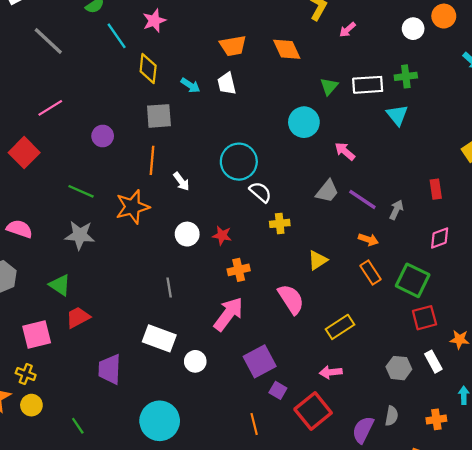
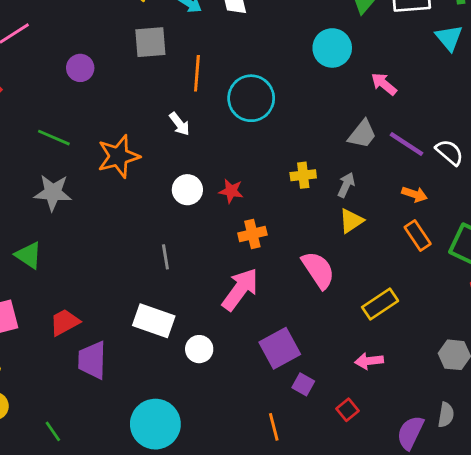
orange line: (152, 160) -> (197, 73), moved
white semicircle: (260, 192) -> (450, 152), moved
gray arrow: (396, 210) -> (346, 185), moved
red trapezoid: (78, 317) -> (65, 322), moved
red square: (313, 411) -> (347, 410), size x0.5

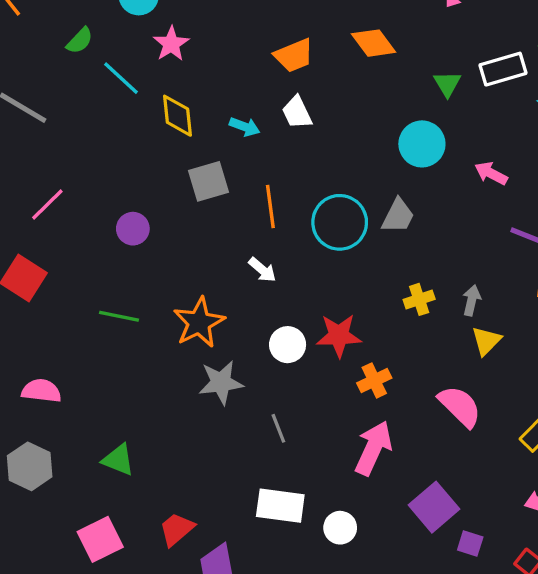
gray trapezoid: (362, 134) -> (398, 216), moved
red star: (231, 191) -> (339, 335), size x1.5
gray star: (53, 193) -> (221, 382), moved

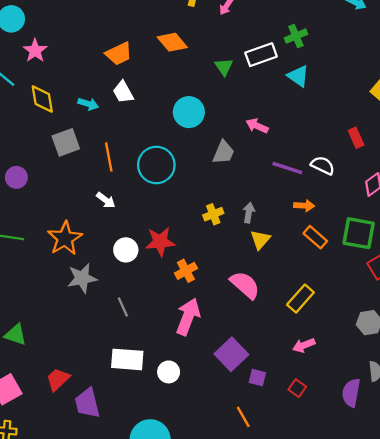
cyan circle: (422, 144) -> (189, 112), moved
gray trapezoid: (398, 216) -> (223, 152), moved

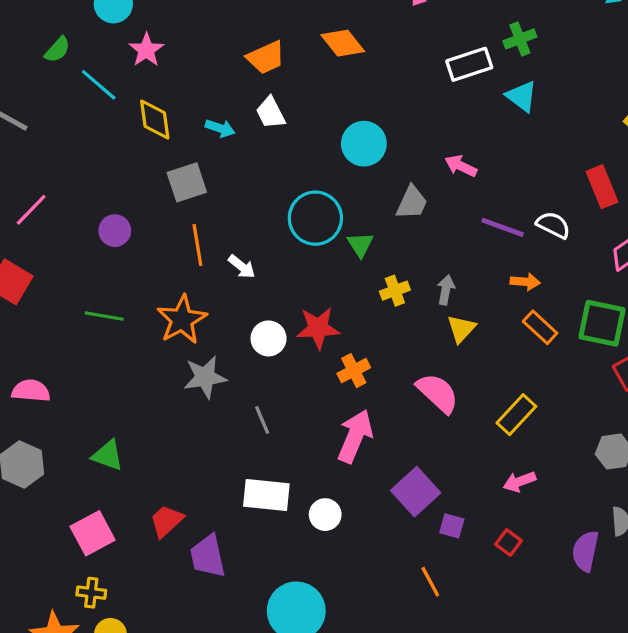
green triangle: (224, 67) -> (360, 245), moved
red rectangle: (356, 138) -> (602, 187), size x1.4
orange line: (109, 157) -> (197, 245), moved

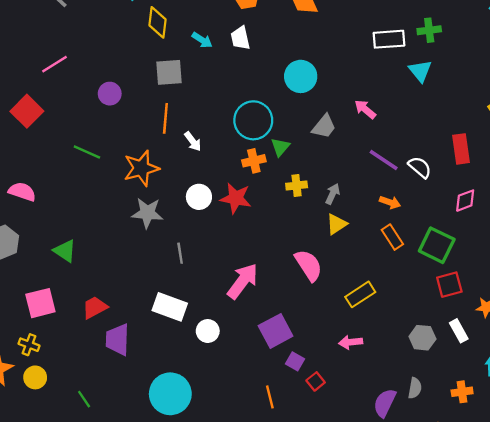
orange cross: (354, 371) -> (254, 161), moved
red square: (509, 542) -> (316, 381), moved

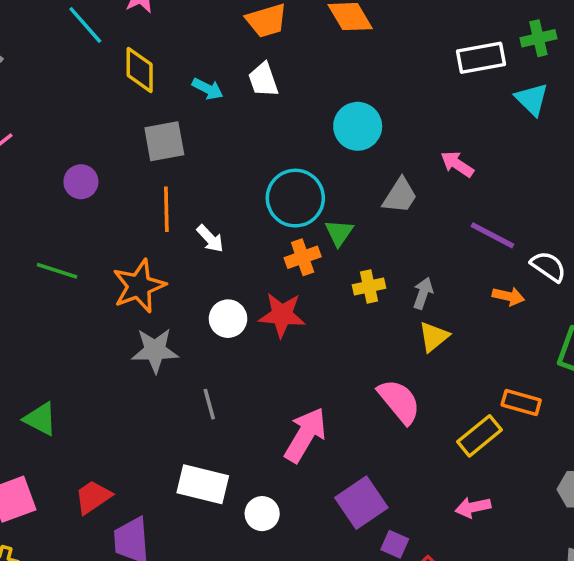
white semicircle: (420, 167) -> (548, 266), moved
orange rectangle: (392, 237) -> (521, 402), moved, turned -35

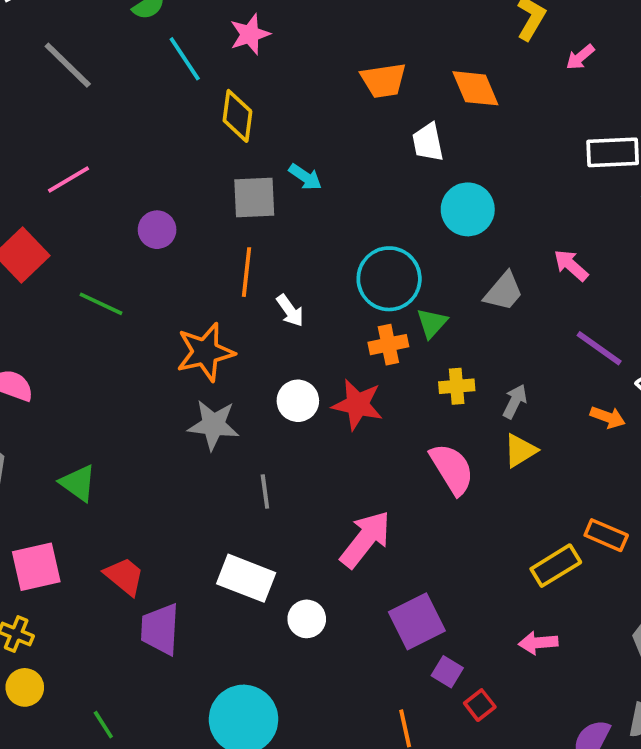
white trapezoid: (263, 80) -> (428, 142), moved
cyan arrow: (208, 89) -> (305, 177), moved
green line: (57, 271) -> (101, 304), moved
pink semicircle: (399, 401) -> (452, 469), moved
red trapezoid: (93, 497) -> (124, 576), turned 66

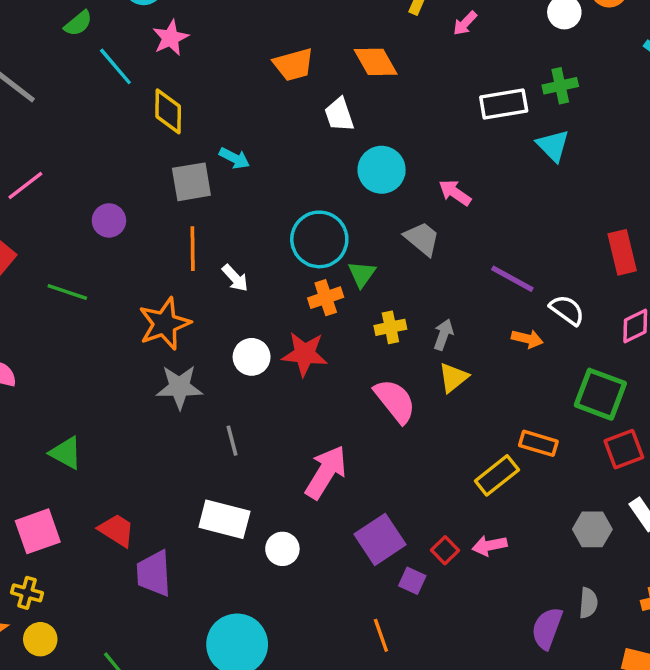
pink arrow: (571, 265) -> (455, 193), moved
gray trapezoid: (504, 291) -> (422, 239), turned -84
red square: (480, 705) -> (445, 550), moved

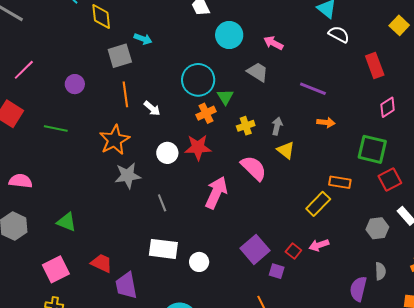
white semicircle: (567, 310) -> (339, 34), moved
yellow triangle: (453, 377) -> (286, 150), turned -36
pink arrow: (326, 472) -> (216, 193), moved

